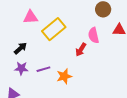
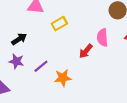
yellow rectangle: (54, 29) -> (59, 24), size x0.6
purple line: (43, 69) -> (41, 66), turned -32

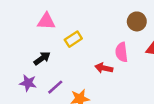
black arrow: (19, 39) -> (42, 58), moved
red arrow: (86, 51) -> (104, 68), turned 64

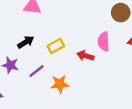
yellow rectangle: (73, 39) -> (56, 46), moved

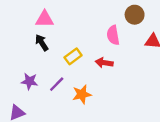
black arrow: (26, 42) -> (42, 43), moved, turned -84
pink semicircle: (104, 42) -> (113, 35), moved

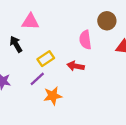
pink triangle: (45, 19) -> (30, 22), moved
purple line: (57, 84) -> (37, 79), moved

